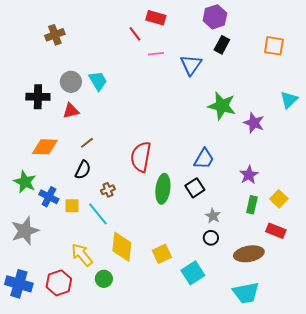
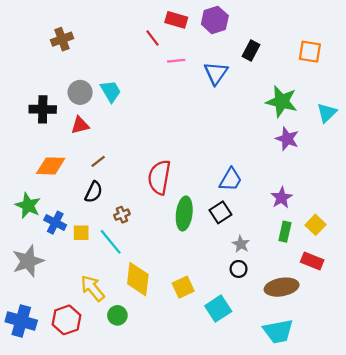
purple hexagon: (215, 17) -> (215, 20), moved
green star: (222, 106) -> (282, 101), moved

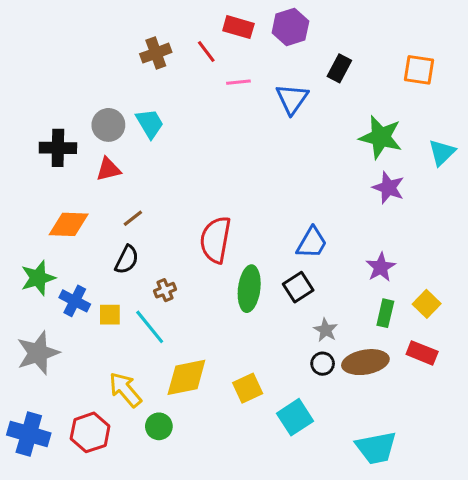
brown cross: (62, 39) -> (156, 53), moved
green star: (28, 206) -> (38, 278), turned 30
yellow diamond: (138, 279) -> (186, 377), turned 72
brown ellipse: (282, 287) -> (365, 362), moved

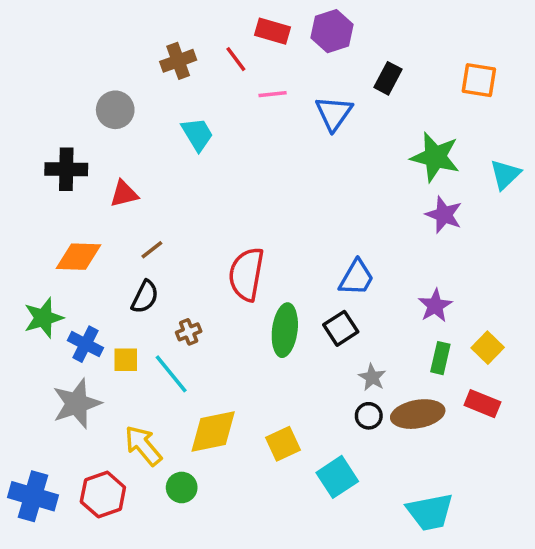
cyan trapezoid: (150, 123) -> (197, 134), moved
gray circle: (108, 125) -> (115, 110), moved
gray star: (38, 353) -> (77, 404), moved

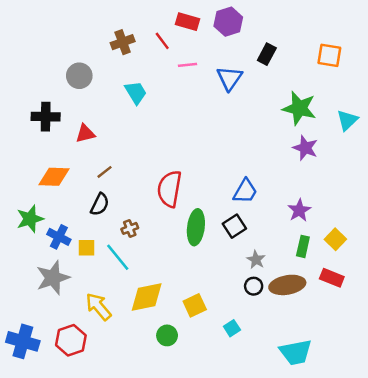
cyan square: (337, 477) -> (232, 328), size x0.6
green circle: (182, 487) -> (167, 335), moved

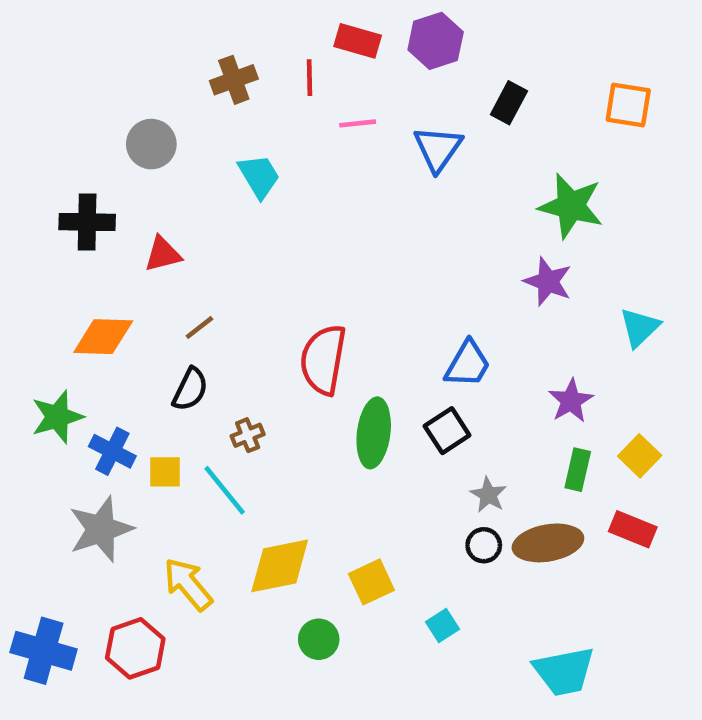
red line: (162, 41) -> (310, 78), turned 36
cyan triangle: (347, 120) -> (640, 327), moved
purple star: (305, 148) -> (548, 282), moved

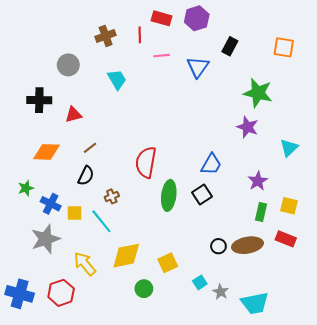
green star: (57, 417) -> (26, 188), size x0.7
yellow square: (640, 456) -> (289, 206), turned -30
gray star: (488, 495) -> (221, 292), moved

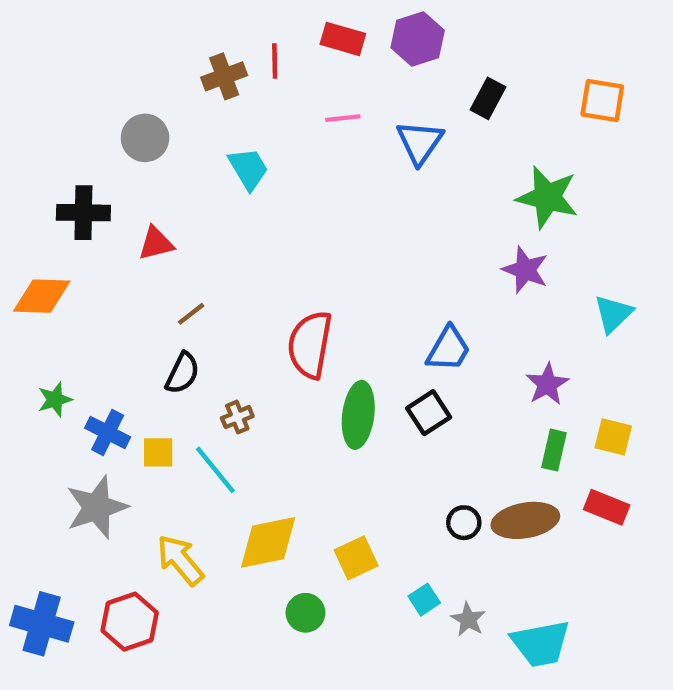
red line: (140, 35) -> (275, 61), moved
orange diamond: (47, 152) -> (42, 296), moved

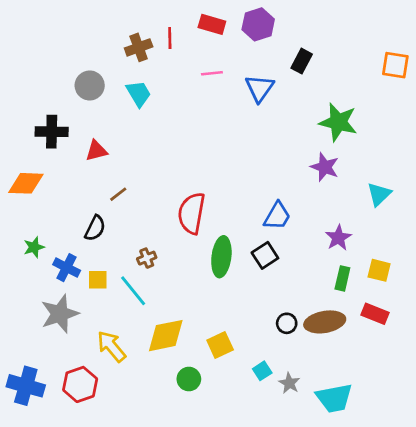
orange square: (602, 101) -> (395, 65), moved
cyan trapezoid: (248, 169) -> (139, 94), moved
black semicircle: (182, 373) -> (95, 228), moved

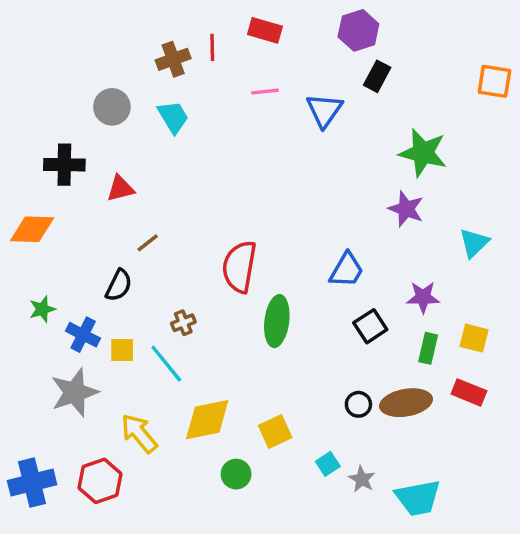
purple hexagon: (258, 24) -> (358, 30), moved
purple star: (338, 238) -> (423, 297), turned 30
black square: (265, 255) -> (370, 326), moved
blue cross: (26, 386) -> (32, 483), turned -30

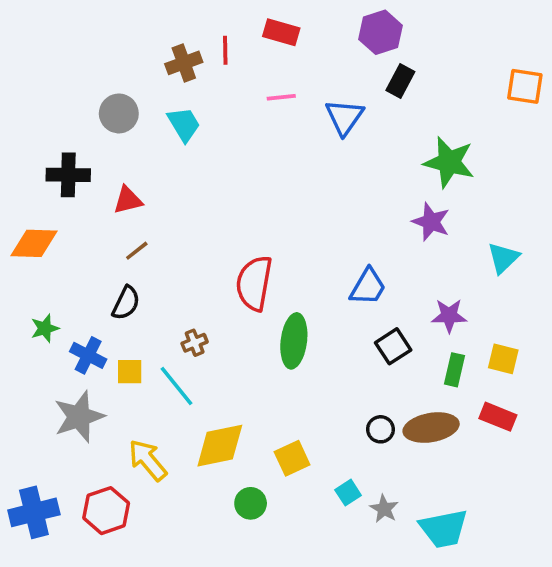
brown line: (148, 243) -> (137, 251), moved

